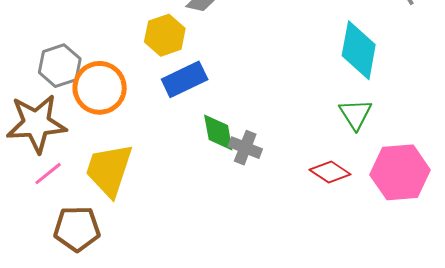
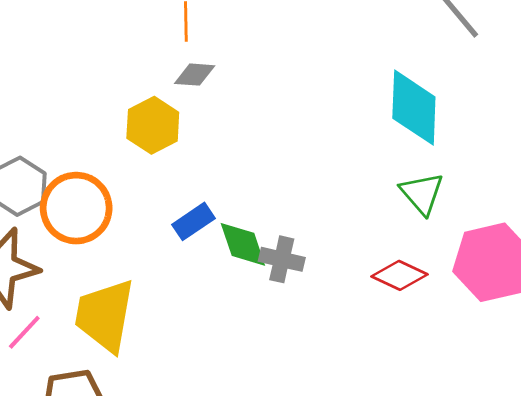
blue rectangle: (185, 79) -> (194, 221), moved, size x0.7

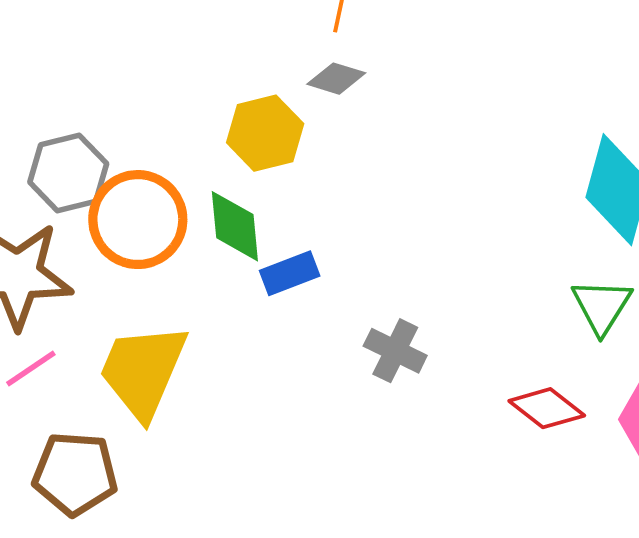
green diamond: (243, 244) -> (235, 226), moved

